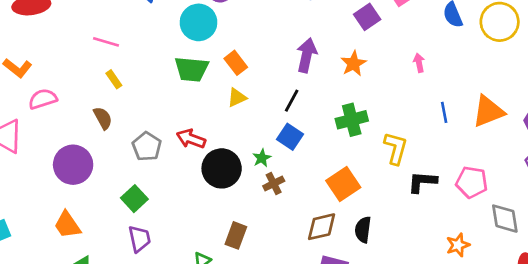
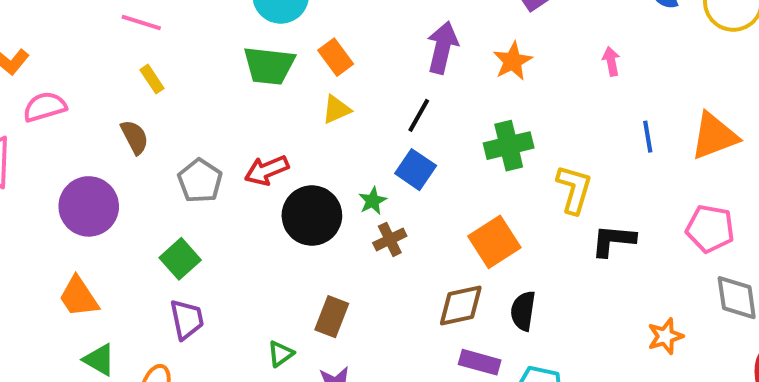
red arrow: (191, 139) -> (267, 170), turned -44
pink pentagon: (472, 182) -> (710, 229), moved

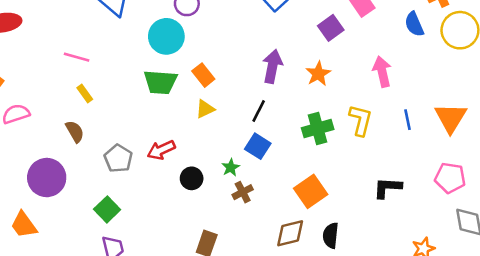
pink arrow: (611, 61) -> (382, 72), size x1.6
orange triangle: (714, 136) -> (451, 118), turned -36
yellow L-shape: (574, 189) -> (361, 120), moved
black circle: (312, 216) -> (192, 178), size x0.6
orange trapezoid: (79, 297) -> (24, 225), moved

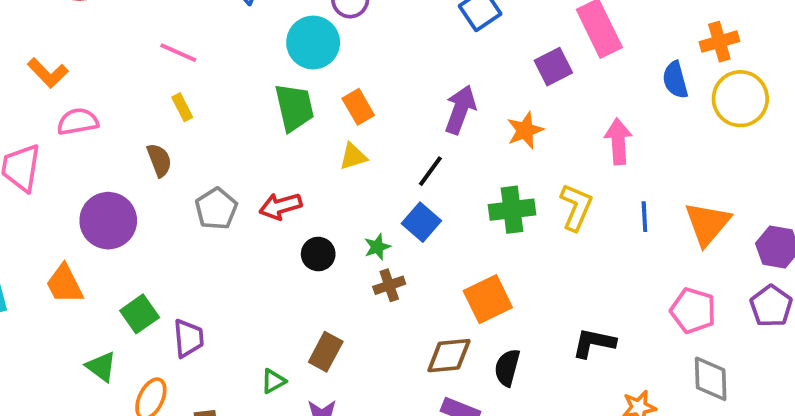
green trapezoid: (160, 82) -> (294, 108), turned -116
black L-shape: (387, 188) -> (594, 343), moved
green square: (107, 209) -> (140, 314), moved

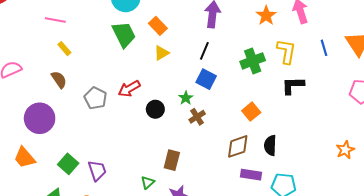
orange star: (525, 130) -> (266, 16), moved
orange square: (488, 299) -> (251, 112), size x0.7
black L-shape: (594, 343) -> (293, 85), moved

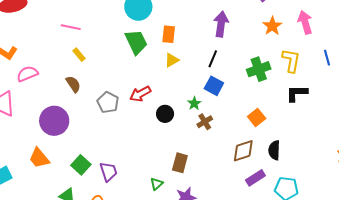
orange rectangle: (158, 26) -> (169, 34), turned 48
purple rectangle: (251, 175) -> (255, 178), turned -42

